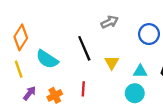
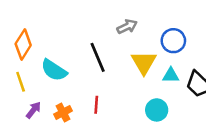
yellow triangle: (112, 63) -> (144, 62), moved, size x1.5
cyan triangle: (140, 71) -> (171, 75), moved

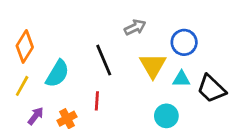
cyan semicircle: (54, 70) -> (57, 74), turned -92
yellow line: (21, 82) -> (22, 86), turned 48
red line: (96, 105) -> (97, 101), moved

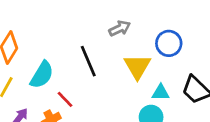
cyan triangle: (181, 79) -> (161, 93), moved
red line: (97, 101) -> (65, 99), moved, turned -48

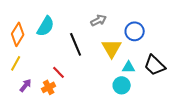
cyan semicircle: (42, 75) -> (46, 26), moved

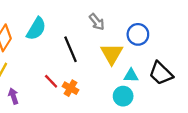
gray arrow: (99, 20) -> (97, 22), turned 77
purple arrow: (26, 85) -> (13, 96), turned -56
orange cross: (49, 87) -> (71, 88), moved, turned -32

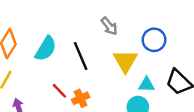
cyan semicircle: (36, 29) -> (46, 49), moved
orange cross: (71, 88) -> (81, 98), turned 35

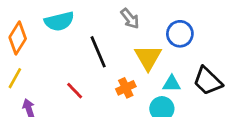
cyan semicircle: (46, 49) -> (59, 21), moved, turned 45
orange cross: (81, 98) -> (126, 88), moved

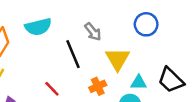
gray arrow: (130, 19) -> (93, 32), moved
blue circle: (180, 34) -> (146, 24), moved

